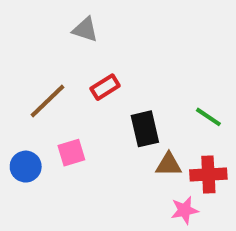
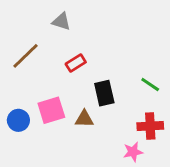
brown line: (47, 101) -> (26, 56), moved
pink square: (71, 153) -> (51, 110), size x1.4
brown triangle: (169, 165) -> (84, 119), moved

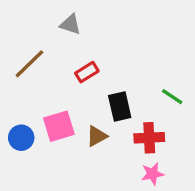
brown triangle: (84, 119) -> (97, 136), turned -30
red cross: (150, 126) -> (149, 138), moved

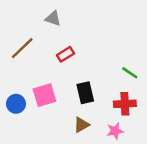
black rectangle: (120, 106) -> (85, 93), moved
brown triangle: (97, 136) -> (82, 125), moved
red cross: (149, 138) -> (125, 104), moved

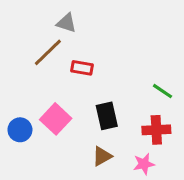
brown line: (22, 48) -> (48, 52), moved
red rectangle: (65, 54) -> (82, 68), turned 42
pink square: (44, 95) -> (56, 119), turned -30

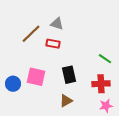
gray triangle: (66, 23) -> (57, 24), moved
pink square: (56, 119) -> (36, 77), turned -30
pink star: (144, 164) -> (106, 106), moved

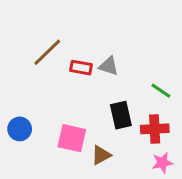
gray triangle: (57, 24) -> (109, 66), moved
black rectangle: (69, 75) -> (121, 115), moved
pink square: (36, 77) -> (72, 138), moved

